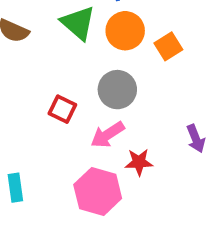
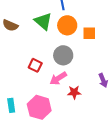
orange square: (168, 46) -> (89, 33), turned 32
pink hexagon: (98, 192) -> (39, 107), moved

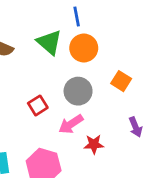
orange square: (89, 33) -> (121, 81), moved, turned 32
red square: (35, 65) -> (38, 105), turned 32

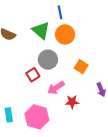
orange square: (121, 81) -> (81, 67), moved
gray circle: (78, 91) -> (48, 60), moved

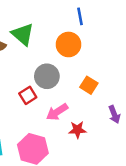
blue line: (60, 12) -> (80, 16), moved
green triangle: (41, 30) -> (23, 34), moved

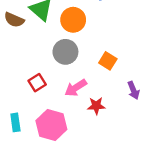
orange circle: (69, 44) -> (73, 20), moved
red square: (28, 95) -> (37, 83), moved

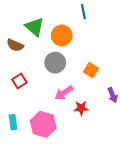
brown semicircle: (14, 20) -> (15, 45), moved
red square: (37, 83) -> (19, 81), moved

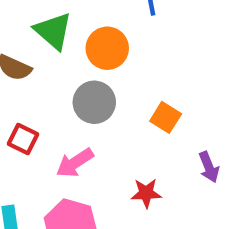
red square: (19, 81) -> (23, 139), turned -32
pink arrow: (64, 93) -> (75, 163), moved

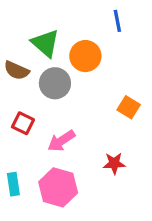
gray circle: (94, 102) -> (55, 83), moved

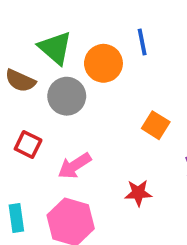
blue line: (117, 21) -> (142, 42), moved

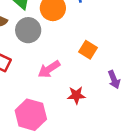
pink arrow: (74, 166) -> (49, 69), moved

